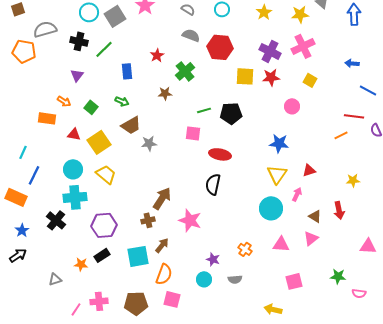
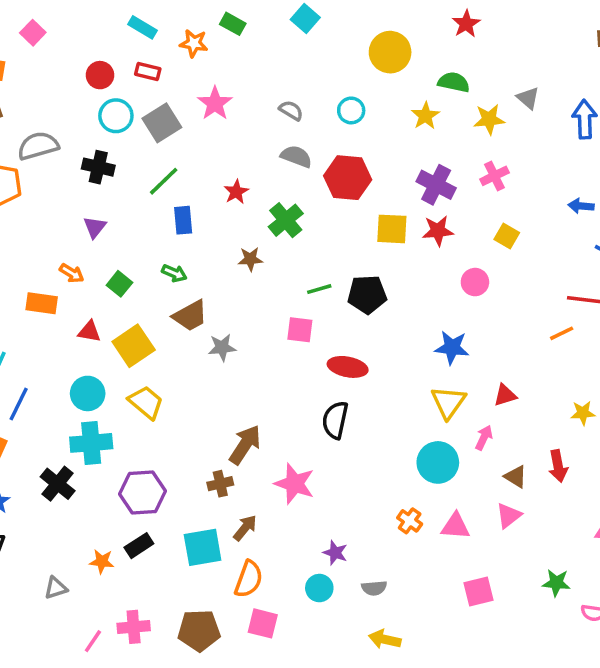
pink cross: (303, 46) -> (494, 176), size x0.7
green line: (104, 49) -> (164, 181), moved
orange cross: (245, 249) -> (410, 521), moved
yellow arrow: (273, 309) -> (385, 639), moved

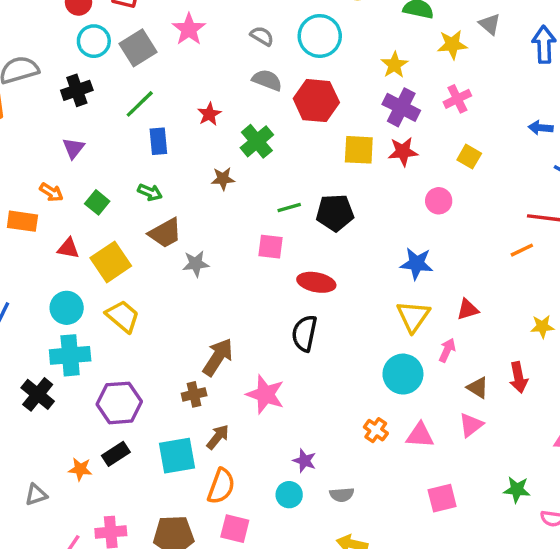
cyan circle: (351, 110) -> (320, 36), size x1.6
yellow star: (425, 116) -> (394, 65), moved
black cross: (98, 167) -> (77, 90), turned -32

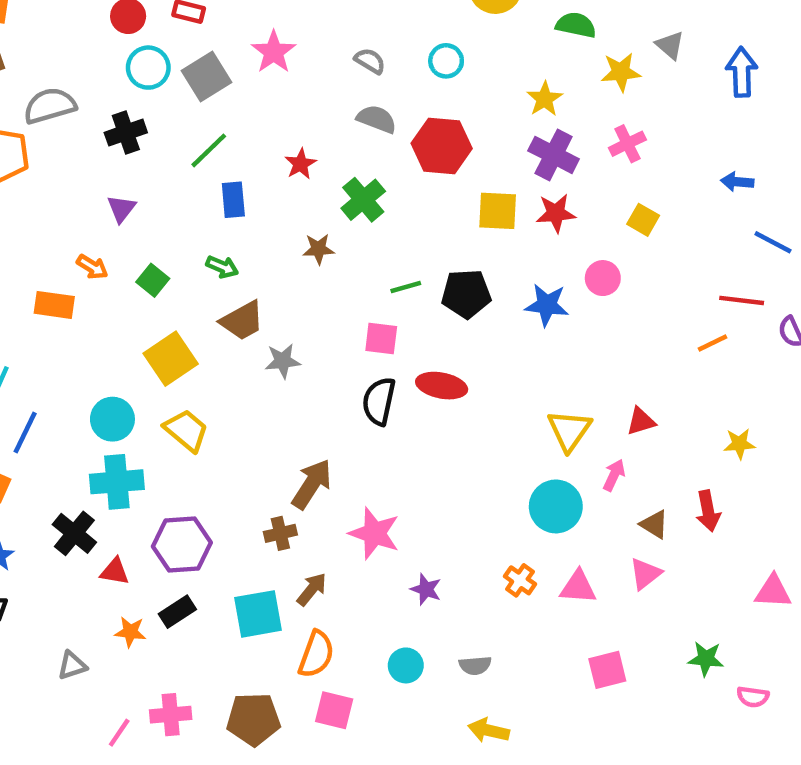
cyan circle: (320, 36) -> (446, 61), size x0.6
red triangle: (68, 248) -> (115, 571), moved
blue star: (417, 264) -> (547, 305), moved
black semicircle: (304, 333) -> (379, 401), moved
purple star: (304, 461) -> (426, 589), moved

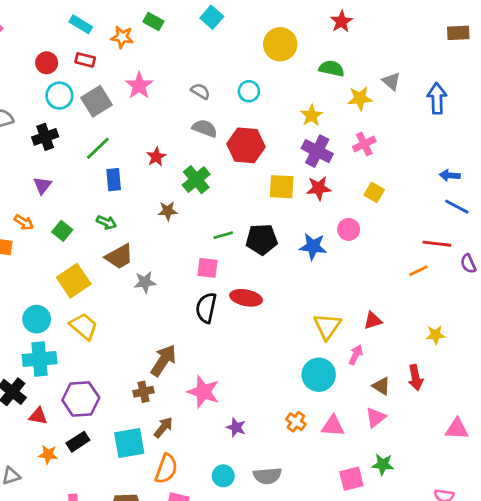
blue arrow: (737, 182) -> (450, 175), moved
green star: (706, 659) -> (383, 464), moved
gray semicircle: (475, 665) -> (267, 476), size x1.4

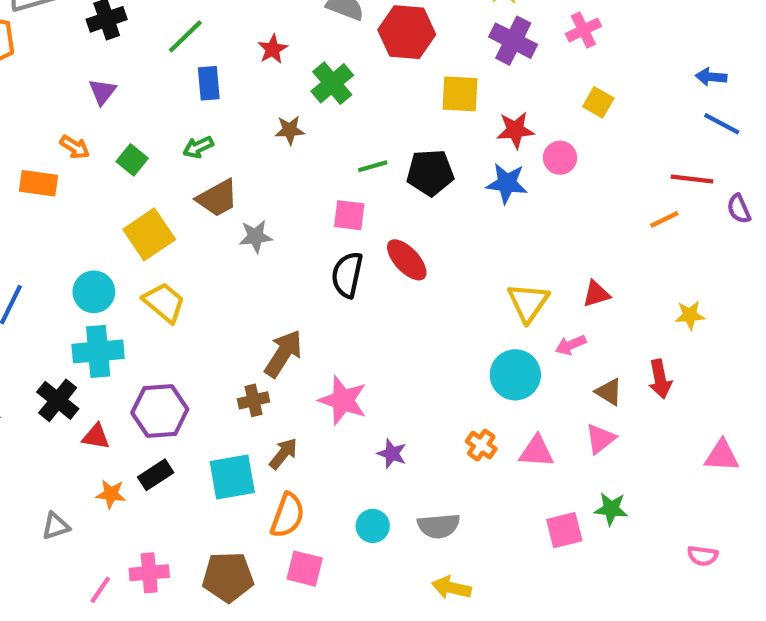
red star: (319, 188) -> (515, 130), moved
green arrow: (106, 222) -> (198, 147), turned 132
red ellipse: (246, 298) -> (407, 260), turned 36
pink arrow: (356, 355) -> (571, 345), turned -138

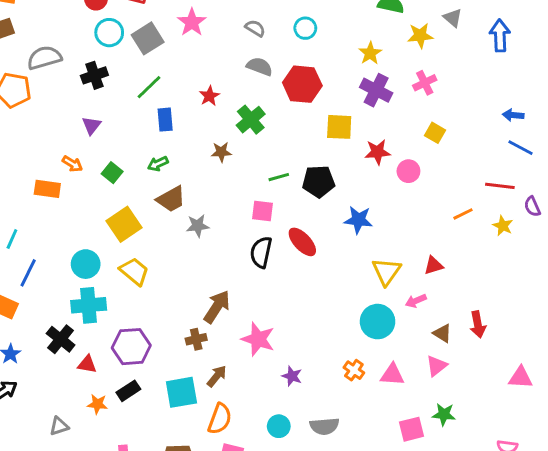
blue star: (507, 183) -> (358, 220), moved
orange line: (664, 219) -> (463, 214), moved
yellow star: (690, 315) -> (503, 226), moved, turned 30

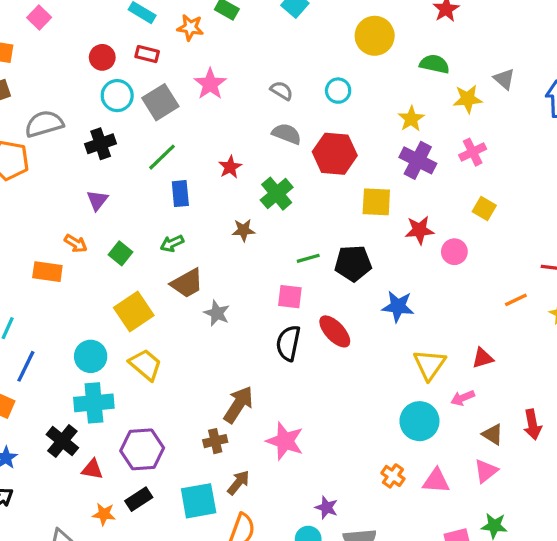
gray star: (198, 226) -> (217, 313), turned 30
purple star: (292, 376) -> (326, 508), moved

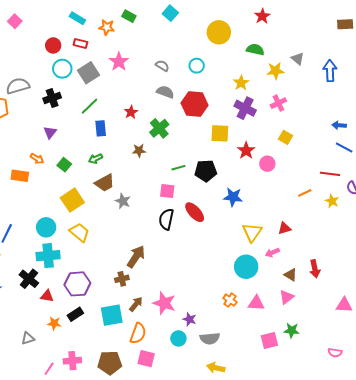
red star: (419, 230) -> (246, 151), turned -30
pink star: (285, 441) -> (164, 303), moved

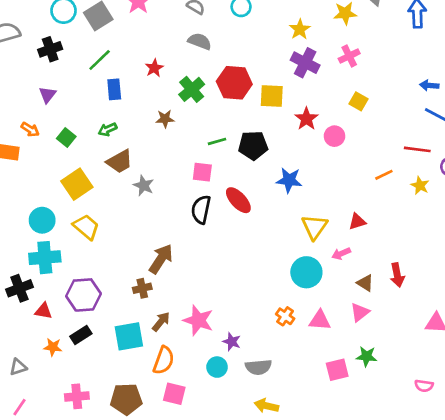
red hexagon: (195, 104) -> (234, 83), moved
black cross: (29, 279) -> (19, 288), turned 30
pink line: (49, 369) -> (19, 407), moved

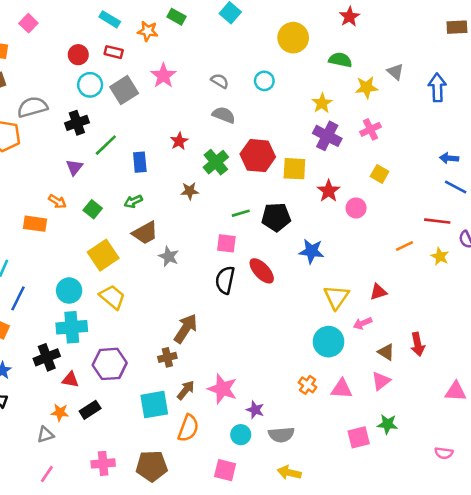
green line: (100, 60) -> (106, 145), moved
black rectangle: (81, 335) -> (90, 410), moved
orange star: (53, 347) -> (60, 412), moved
pink square: (174, 394) -> (225, 470), moved

